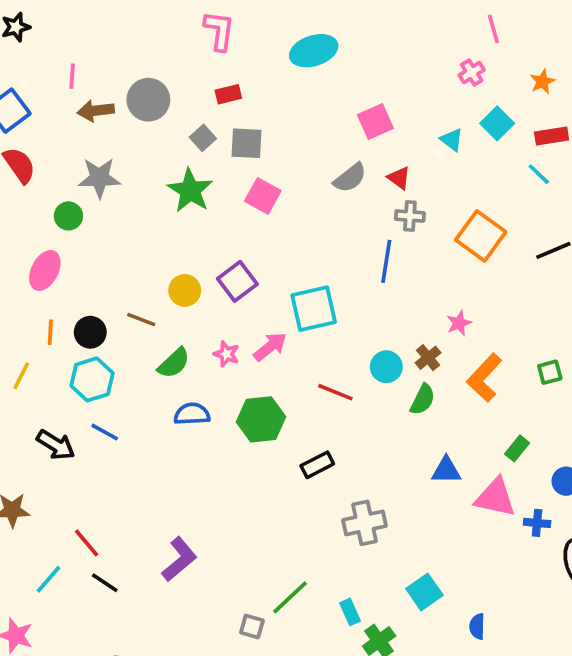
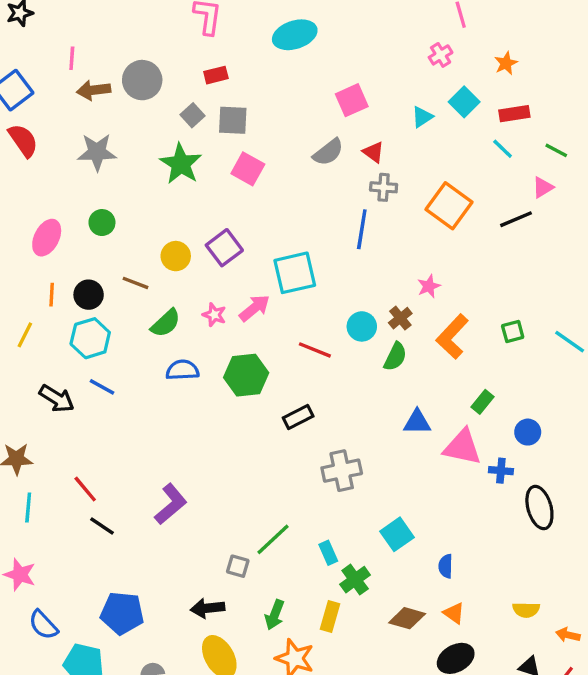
cyan triangle: (452, 140) -> (422, 117), turned 50
green circle: (68, 216) -> (102, 223), moved
cyan line: (48, 579) -> (28, 508), moved, turned -36

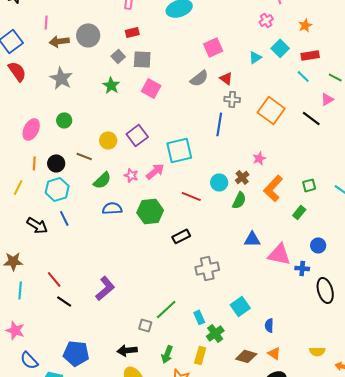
gray star: (97, 152) -> (61, 78), turned 30
green star: (181, 164) -> (111, 85), size x0.7
black line: (516, 219) -> (311, 118), turned 60
blue line: (102, 387) -> (64, 218), turned 35
green rectangle: (482, 402) -> (299, 212), moved

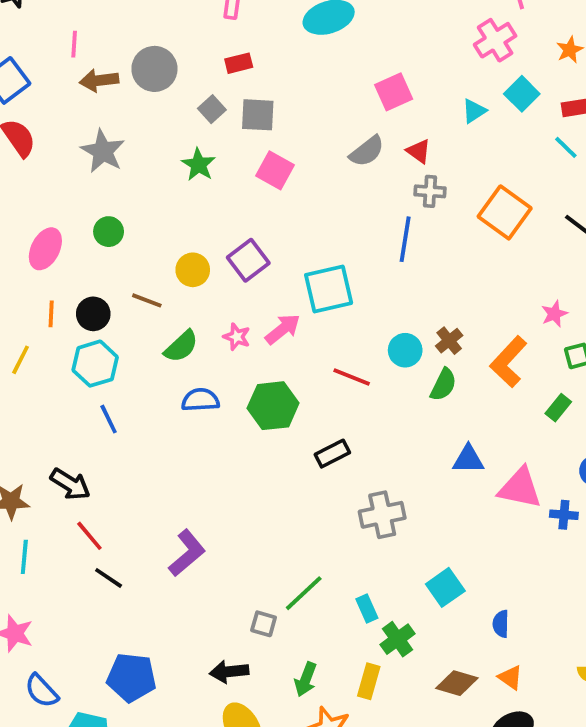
pink cross: (266, 20) -> (495, 40), size x1.5
pink star: (259, 158) -> (554, 314), moved
black arrow: (37, 225) -> (70, 484), moved

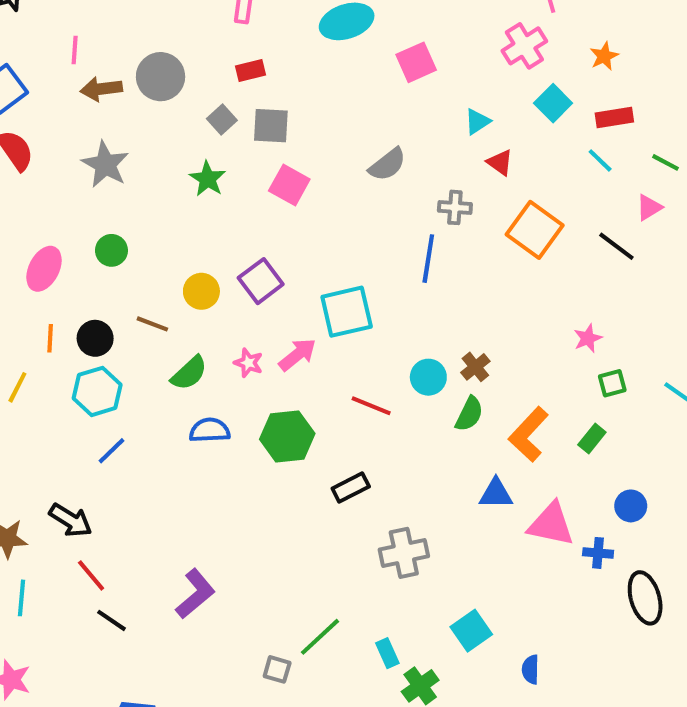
pink square: (394, 92) -> (416, 62), moved
cyan triangle: (474, 111) -> (477, 122), moved
red triangle: (419, 151) -> (500, 162), moved
orange L-shape: (508, 362) -> (529, 434), moved
blue line: (109, 419) -> (111, 451), turned 72

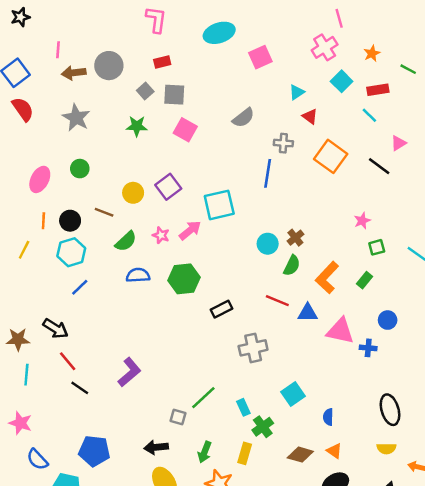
green line: (665, 162) -> (408, 69), moved
green star: (208, 179) -> (137, 126), turned -30
red line: (371, 406) -> (277, 301), moved
black ellipse: (645, 598) -> (390, 410), moved

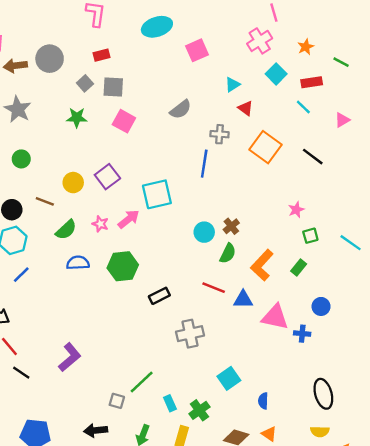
pink triangle: (398, 143) -> (342, 120), moved
cyan rectangle: (243, 407) -> (170, 403), moved

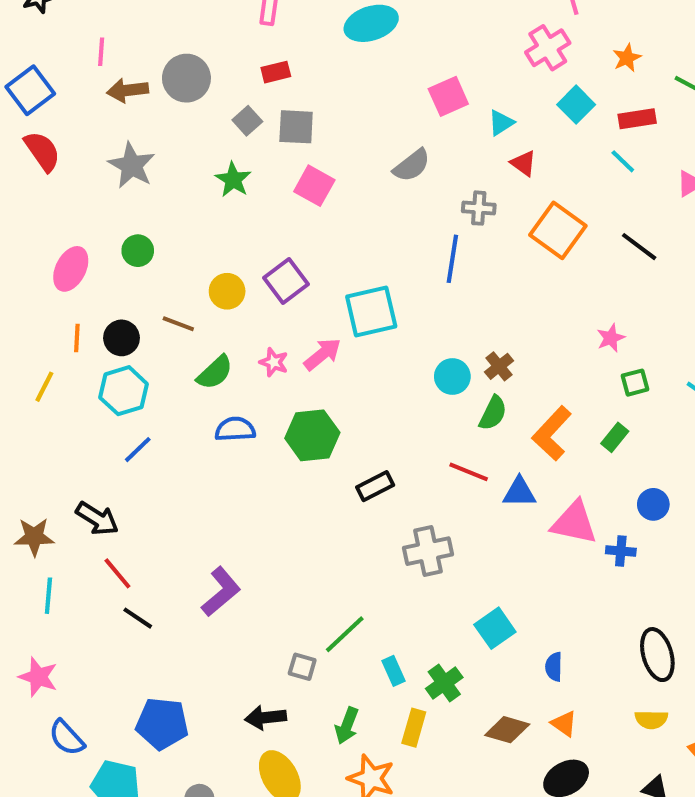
pink square: (197, 50) -> (448, 96), moved
green star: (77, 118) -> (233, 180), turned 30

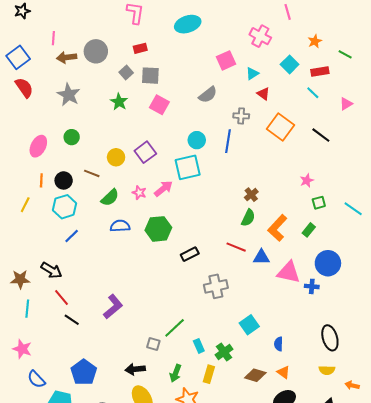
pink cross: (548, 48) -> (260, 36), moved, turned -30
cyan circle: (452, 376) -> (197, 140), moved
blue circle: (653, 504) -> (328, 263), size x1.6
blue pentagon: (162, 724) -> (84, 372), turned 30

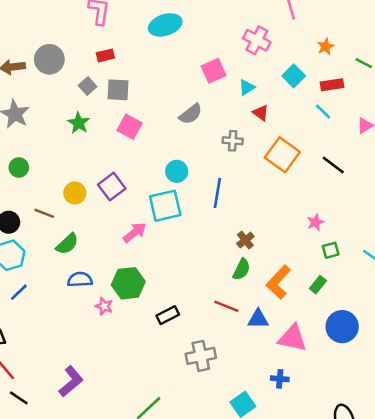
blue line: (228, 141) -> (217, 193), moved
pink star: (139, 193) -> (104, 306), moved
blue cross: (312, 286) -> (280, 379), moved

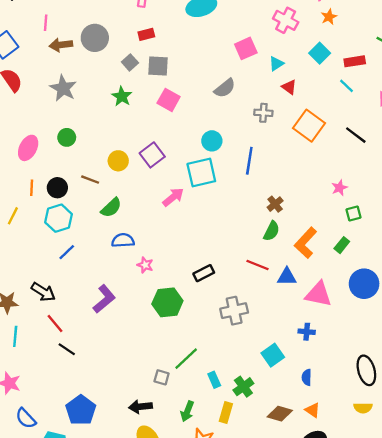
orange star: (326, 47) -> (329, 17), moved
green hexagon: (128, 283) -> (167, 302), moved
purple L-shape: (71, 381) -> (104, 299), moved

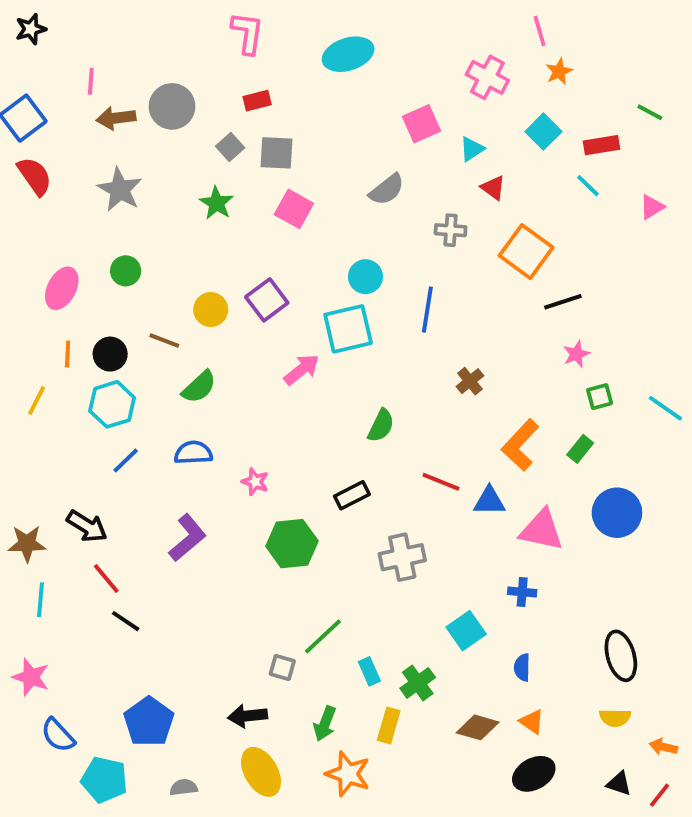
black line: (356, 135) -> (563, 302), moved, turned -55
green semicircle: (272, 231) -> (381, 426), moved
blue semicircle: (123, 240) -> (193, 453), moved

